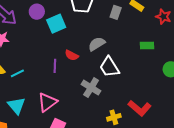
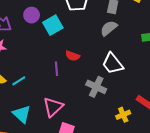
gray semicircle: (97, 44) -> (109, 28), moved

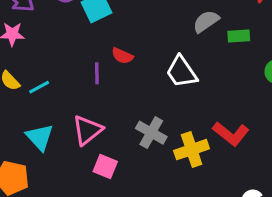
gray semicircle: (109, 28) -> (206, 21), moved
gray cross: (96, 87) -> (151, 133), moved
yellow cross: (123, 115) -> (192, 150), size x1.5

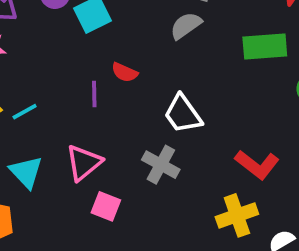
gray semicircle: (206, 21) -> (186, 26), moved
green rectangle: (239, 36) -> (265, 47), size x1.6
white trapezoid: (182, 72) -> (183, 114), moved
yellow cross: (192, 150) -> (237, 215), moved

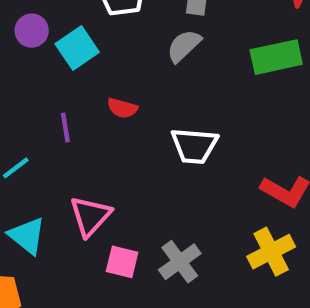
purple line: (94, 94) -> (65, 127), moved
white trapezoid: (183, 114) -> (194, 146), turned -42
gray cross: (161, 165) -> (180, 262), moved, turned 33

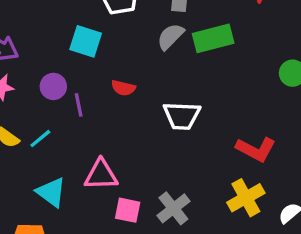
purple circle: (32, 31) -> (53, 86), moved
cyan square: (77, 48) -> (86, 41), turned -36
green rectangle: (276, 57) -> (213, 38), moved
pink triangle: (90, 216) -> (101, 175), turned 48

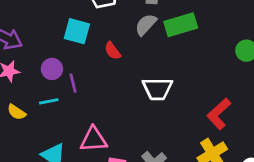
red semicircle: (123, 88) -> (113, 51), moved, turned 42
cyan line: (40, 139) -> (49, 101), moved, turned 30
red L-shape: (256, 149) -> (219, 114), turned 112

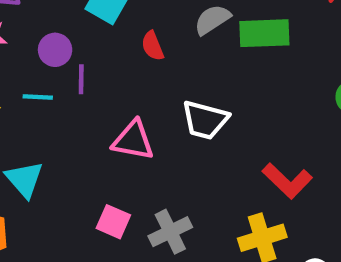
red L-shape: (219, 114) -> (287, 181), turned -108
pink triangle: (94, 139) -> (133, 140), moved

